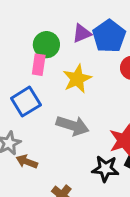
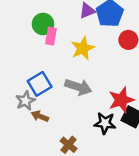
green circle: (46, 45) -> (43, 24), moved
blue square: (26, 102) -> (40, 84), moved

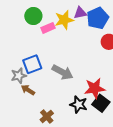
green circle: (43, 24) -> (33, 16), moved
pink rectangle: (51, 36) -> (48, 28), turned 48
yellow star: (83, 48) -> (64, 20), moved

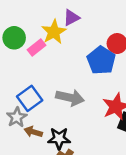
blue pentagon: (98, 18) -> (101, 60), moved
black star: (79, 104) -> (59, 138), moved

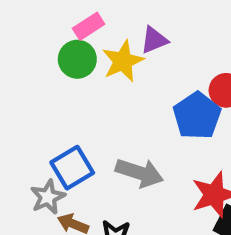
green circle: (14, 38) -> (77, 59), moved
pink rectangle: (37, 48) -> (89, 26), moved

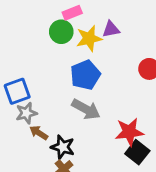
blue pentagon: (197, 116) -> (85, 75), moved
blue square: (72, 168) -> (17, 91), moved

